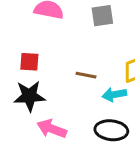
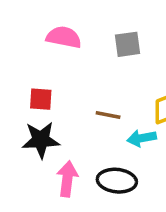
pink arrow: (52, 129) -> (67, 179), turned 76
black ellipse: (111, 130) -> (117, 181), moved

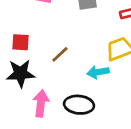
brown line: (108, 115) -> (60, 54), moved, turned -54

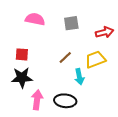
brown line: (60, 54) -> (65, 57), moved
cyan arrow: (98, 72) -> (79, 77), turned -91

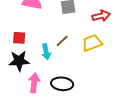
cyan arrow: (79, 77) -> (46, 52), moved

